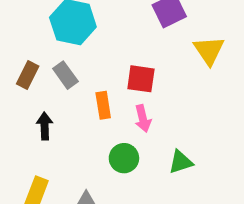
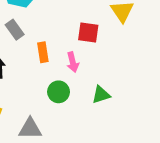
red square: (141, 79) -> (88, 32), moved

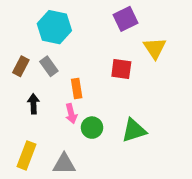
pink arrow: (73, 62) -> (71, 114), moved
green triangle: (101, 95) -> (134, 130), size x1.4

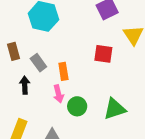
brown rectangle: (21, 66) -> (13, 51), turned -42
gray rectangle: (49, 66) -> (38, 63), moved

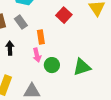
red square: (103, 54) -> (64, 15), moved, turned 35
gray rectangle: (38, 63) -> (21, 22), moved

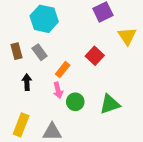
red square: (64, 15) -> (95, 56), moved
orange rectangle: (41, 37) -> (63, 70), turned 48

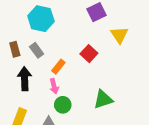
black arrow: (27, 82) -> (25, 79), size x1.5
green circle: (75, 102) -> (63, 105), moved

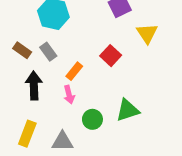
brown rectangle: (15, 49) -> (22, 50), turned -40
green circle: (63, 105) -> (92, 119), moved

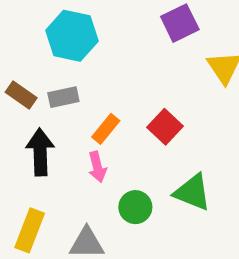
gray rectangle: (48, 52) -> (63, 97), turned -66
red square: (111, 56) -> (165, 127), moved
green triangle: (128, 110) -> (192, 192), turned 40

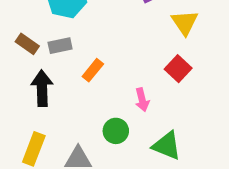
red square: (165, 127) -> (178, 69), moved
pink arrow: (97, 167) -> (142, 100), moved
green triangle: (192, 192) -> (167, 146), moved

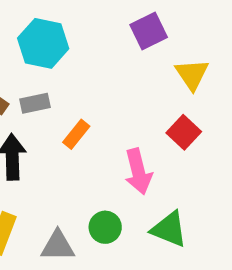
pink arrow: (142, 100) -> (138, 171), size x1.5
green circle: (116, 131) -> (105, 227), moved

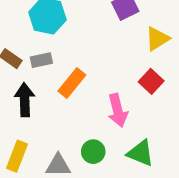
yellow triangle: (192, 74) -> (157, 39), turned 32
orange rectangle: (76, 134) -> (72, 83), size x1.4

